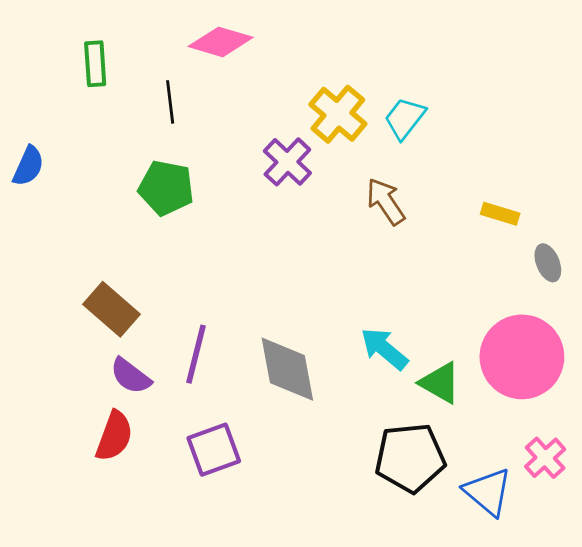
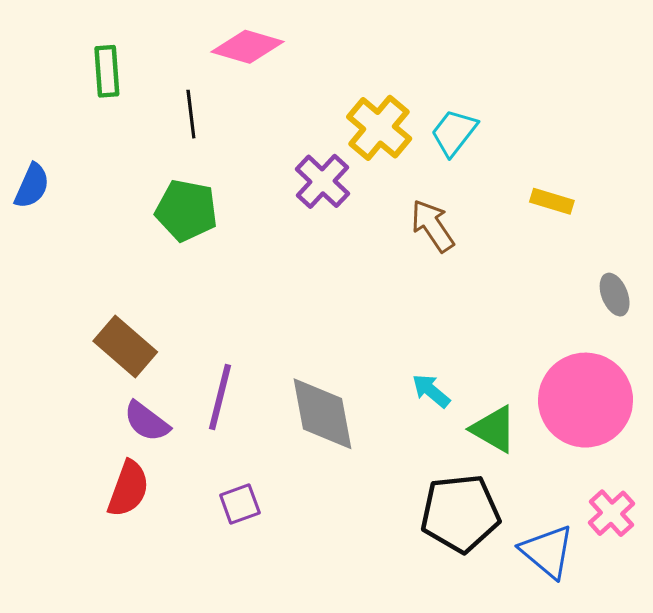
yellow rectangle: (500, 214) -> (552, 201), moved
cyan arrow: (384, 349) -> (431, 391), size x0.7
purple square: (214, 450) -> (240, 504), size x0.7

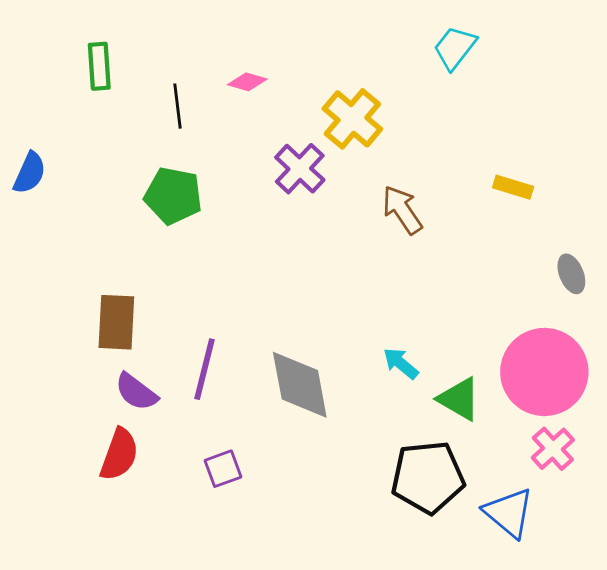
pink diamond: (248, 47) -> (247, 82), moved, size x0.6
cyan trapezoid: (454, 132) -> (455, 48), moved
brown rectangle: (125, 347) -> (116, 322), turned 52
pink cross: (612, 513) -> (553, 449), moved

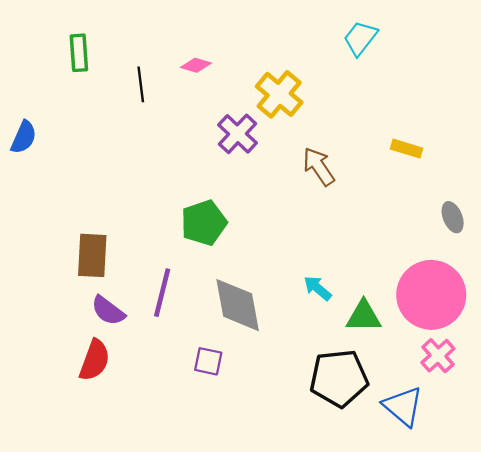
green pentagon: (173, 196) -> (204, 223), moved, turned -30
green triangle: (459, 399) -> (364, 316), turned -30
purple square: (223, 469) -> (208, 361), moved, turned 32

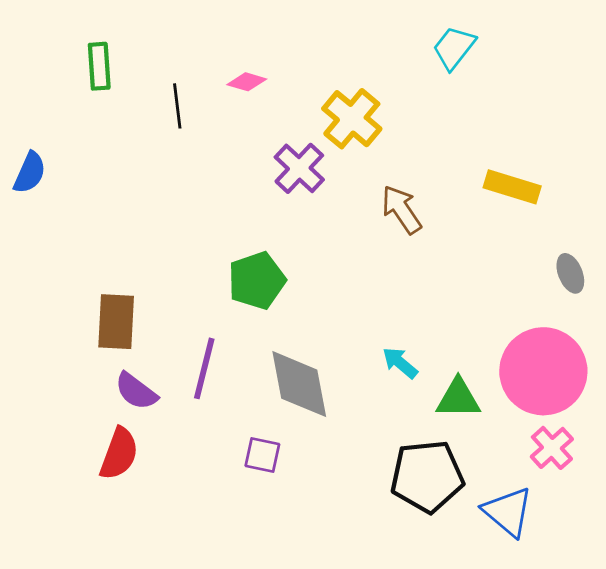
yellow rectangle: (406, 149) -> (512, 187), size x1.4

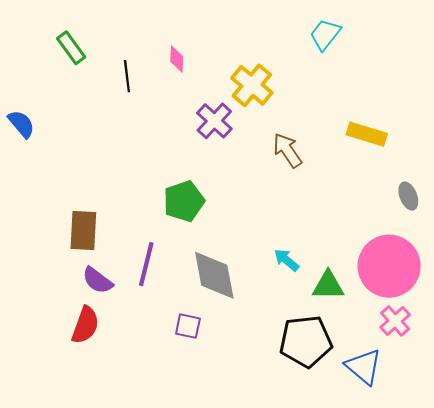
green rectangle: (99, 66) -> (71, 48), turned -32
pink diamond: (247, 82) -> (177, 59), turned 76
blue semicircle: (30, 173) -> (21, 124), turned -64

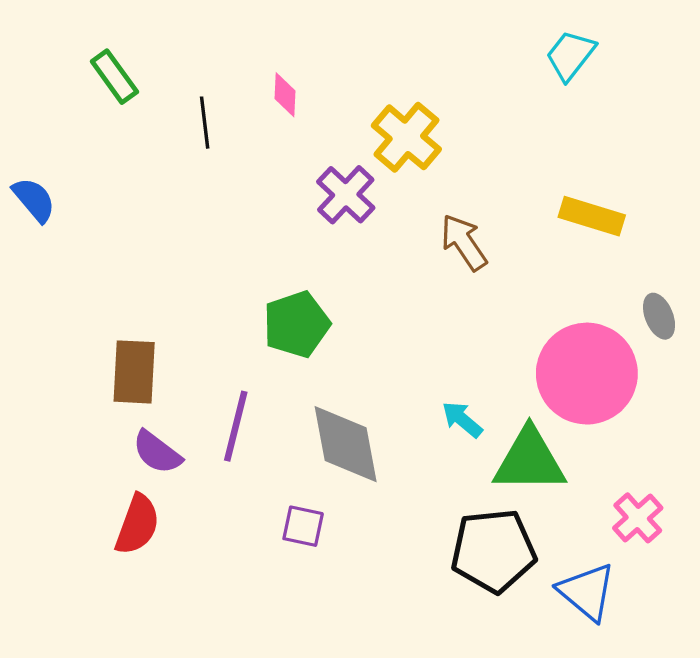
cyan trapezoid: (325, 35) -> (570, 55), moved
pink circle: (389, 266) -> (587, 374), moved
green triangle: (328, 285) -> (529, 461), size x1.4

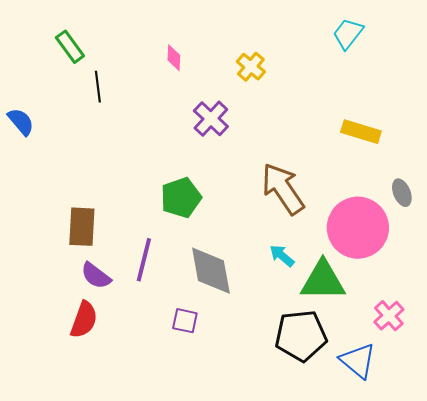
black line: (205, 123) -> (98, 87), moved
yellow cross: (406, 137) -> (251, 67), moved, size x0.7
brown arrow: (464, 242) -> (283, 189), moved, size x1.5

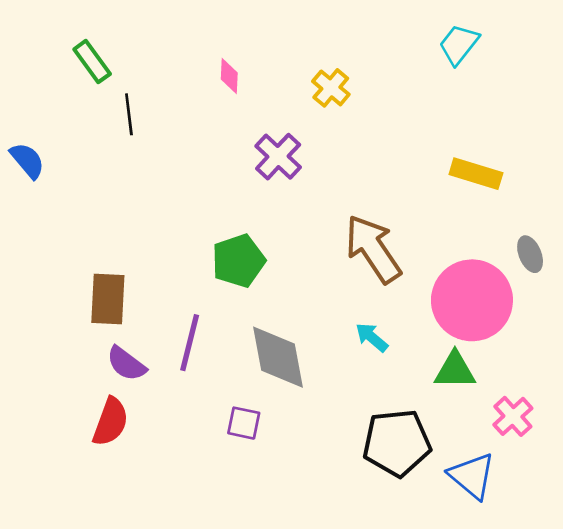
green triangle: (323, 281) -> (455, 370), moved, size x0.7

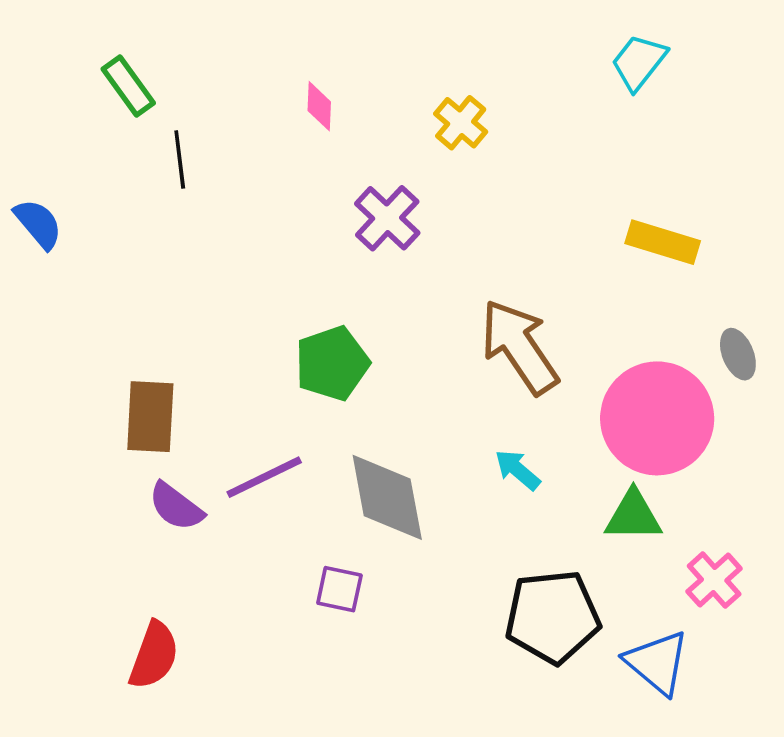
purple line: (190, 343) -> (264, 477), turned 50
red semicircle: (110, 422) -> (154, 655), moved

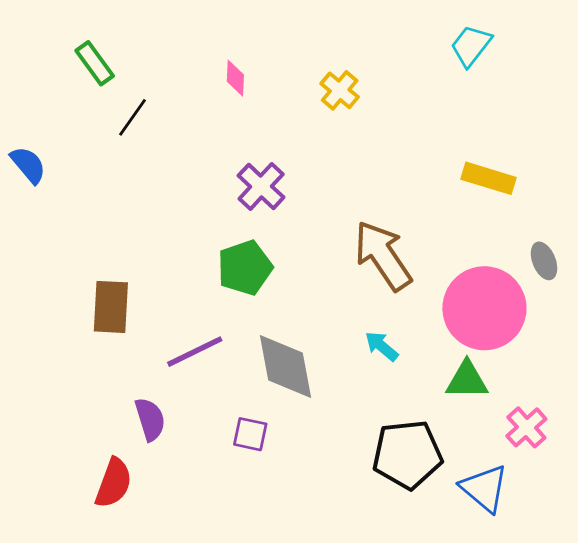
black line: (180, 159) -> (132, 117), turned 42
purple cross: (387, 218) -> (261, 186), moved
purple semicircle: (176, 507) -> (150, 419), moved, turned -144

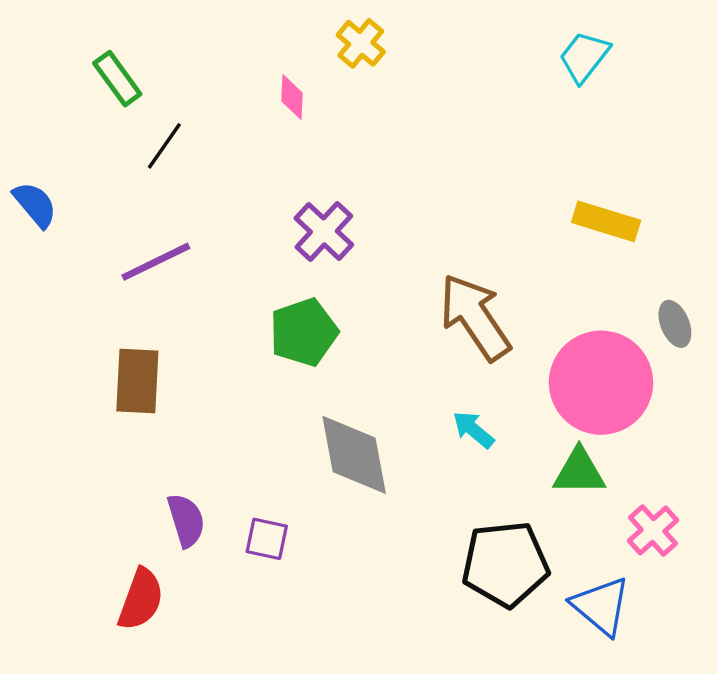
yellow cross: (340, 90) -> (361, 43), moved
purple line: (195, 352) -> (156, 262), moved
purple square: (250, 434) -> (267, 539), moved

